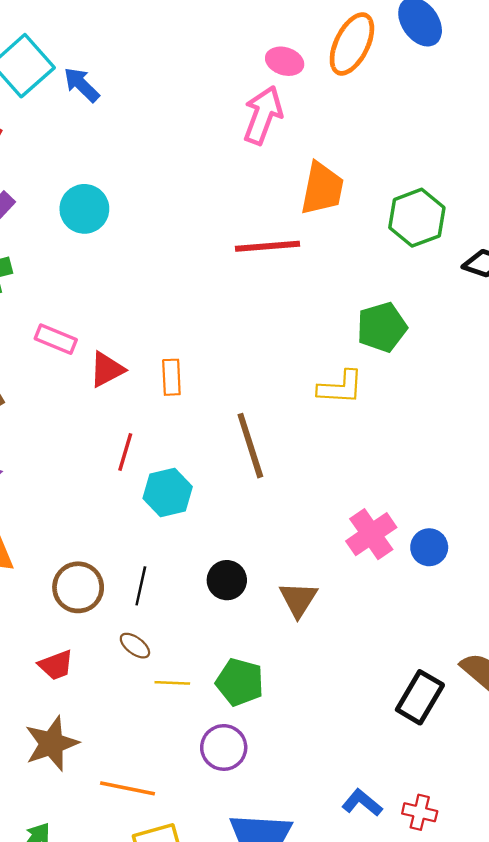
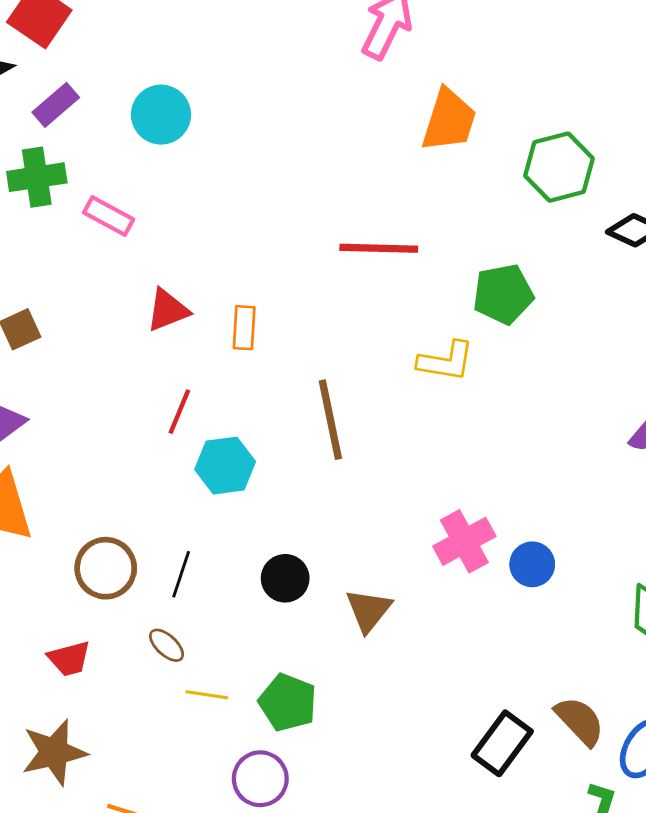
red line: (268, 246) -> (379, 248), moved
pink rectangle: (56, 339) -> (109, 216), moved

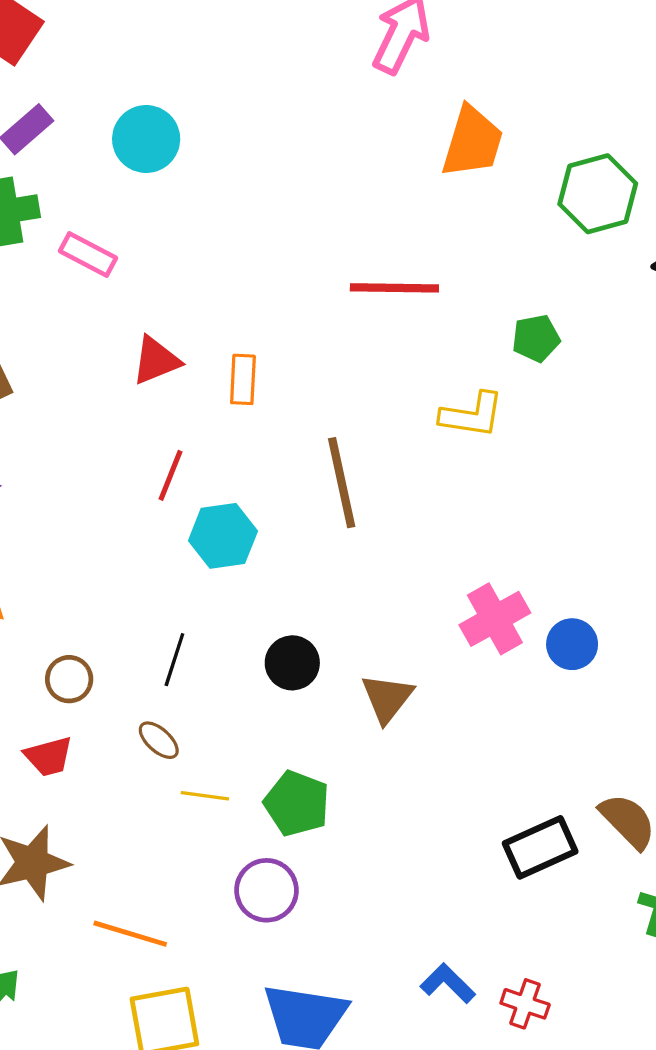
green pentagon: (503, 294) -> (536, 338), size x0.7
brown circle: (106, 568) -> (69, 679), moved, size x0.7
black rectangle: (502, 743) -> (540, 847), turned 30

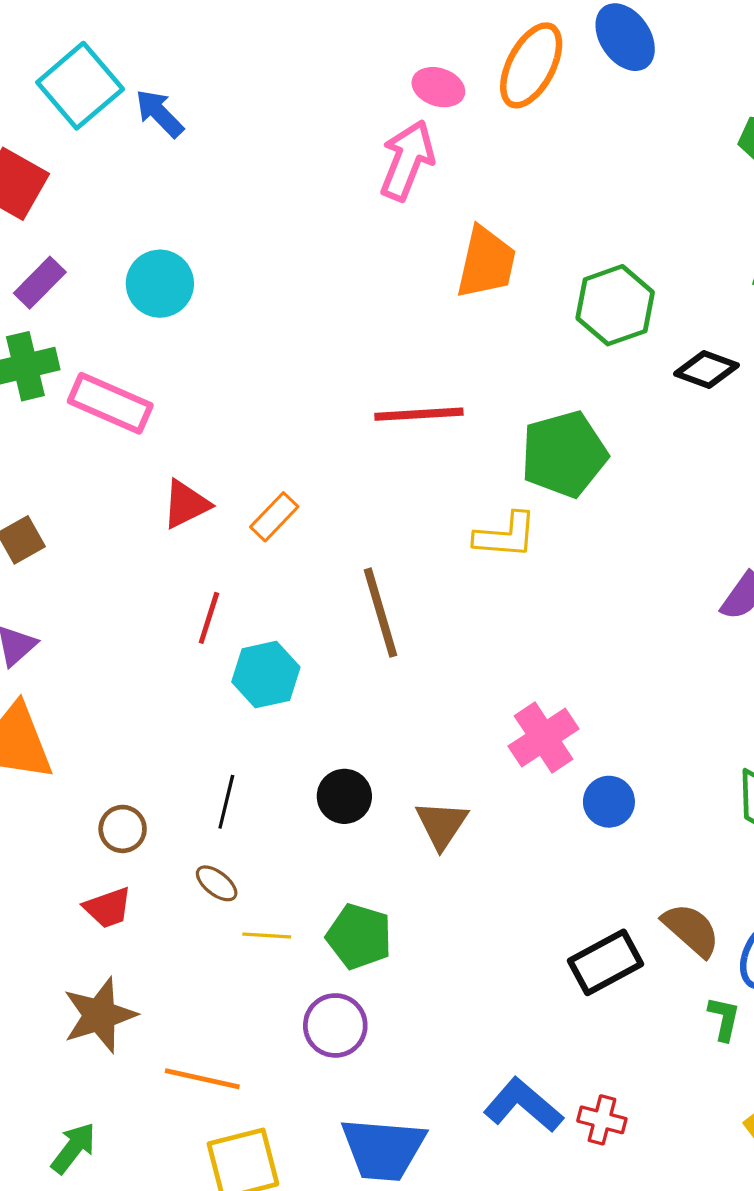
pink rectangle: (88, 254) -> (110, 403), size x1.4
green pentagon: (536, 338) -> (564, 454), size x1.8
orange rectangle: (243, 379) -> (274, 517), turned 45
blue circle: (572, 644) -> (609, 802), moved
blue L-shape: (448, 983) -> (523, 1105), size x1.4

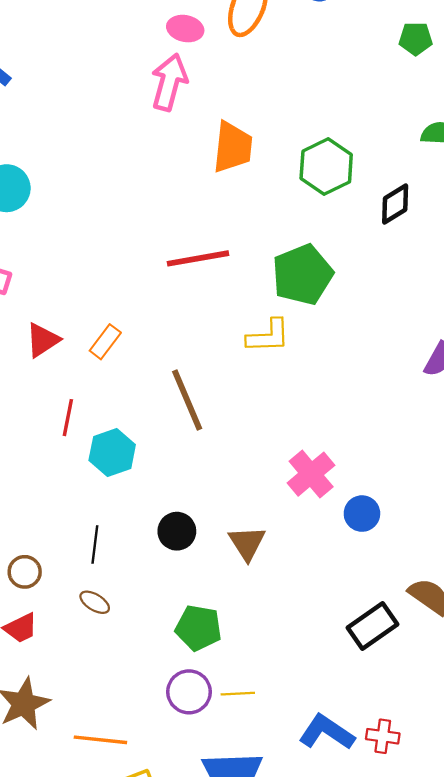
black diamond: (706, 370) -> (395, 204), turned -45
yellow line: (267, 936) -> (238, 694), moved

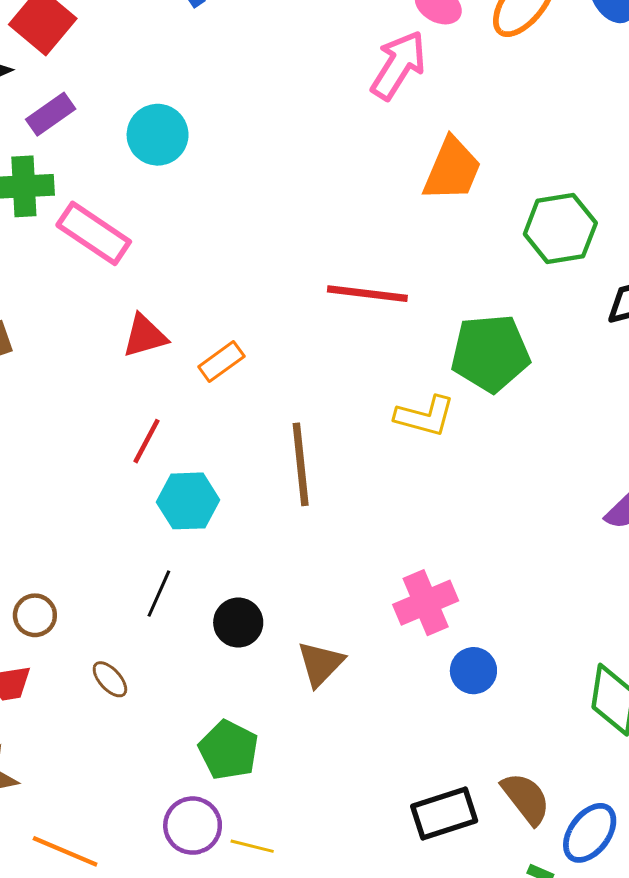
black line: (95, 544) -> (159, 594), moved

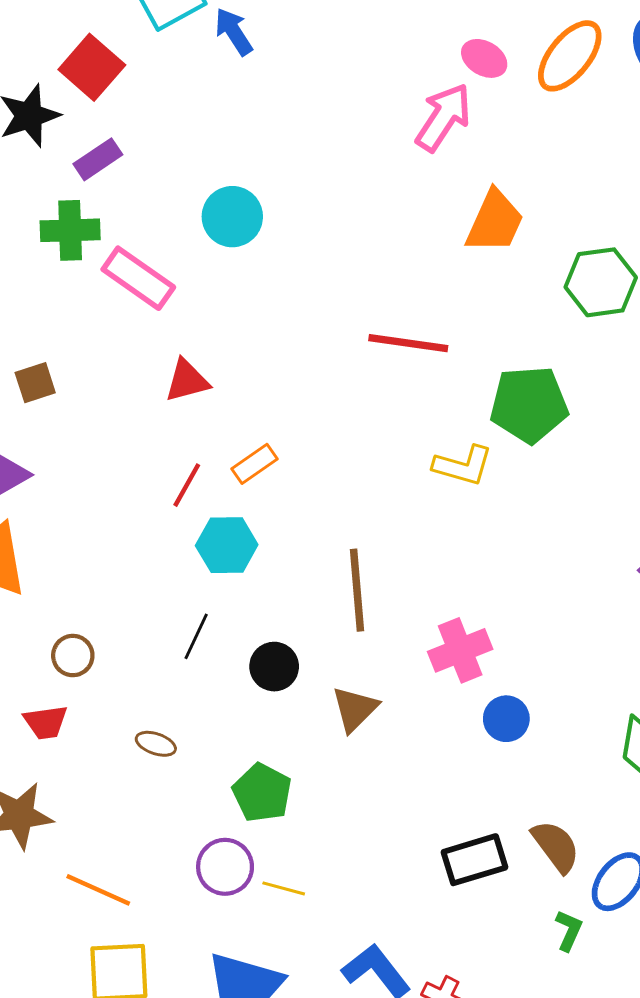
cyan circle: (158, 135) -> (232, 217), moved
orange rectangle: (221, 362) -> (254, 464), moved
brown line: (301, 464) -> (357, 590), moved
brown ellipse: (110, 679) -> (156, 744), moved, turned -30

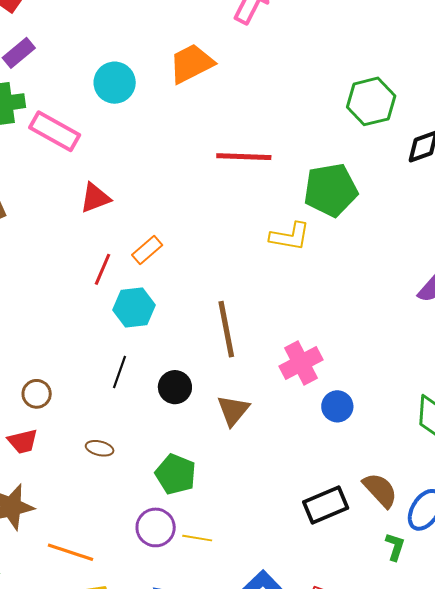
orange trapezoid: (495, 222) -> (191, 64), moved, turned -135

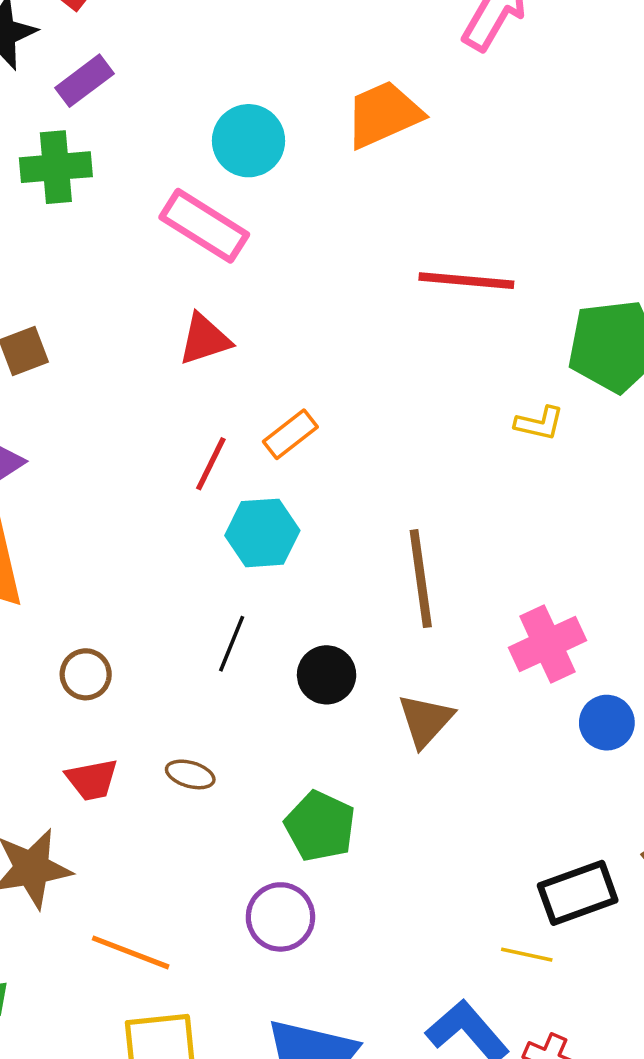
pink rectangle: (55, 131) -> (204, 226), moved
yellow L-shape: (290, 236) -> (539, 423), size x0.7
red trapezoid: (23, 441) -> (92, 780), moved
yellow line: (197, 538) -> (527, 955), moved

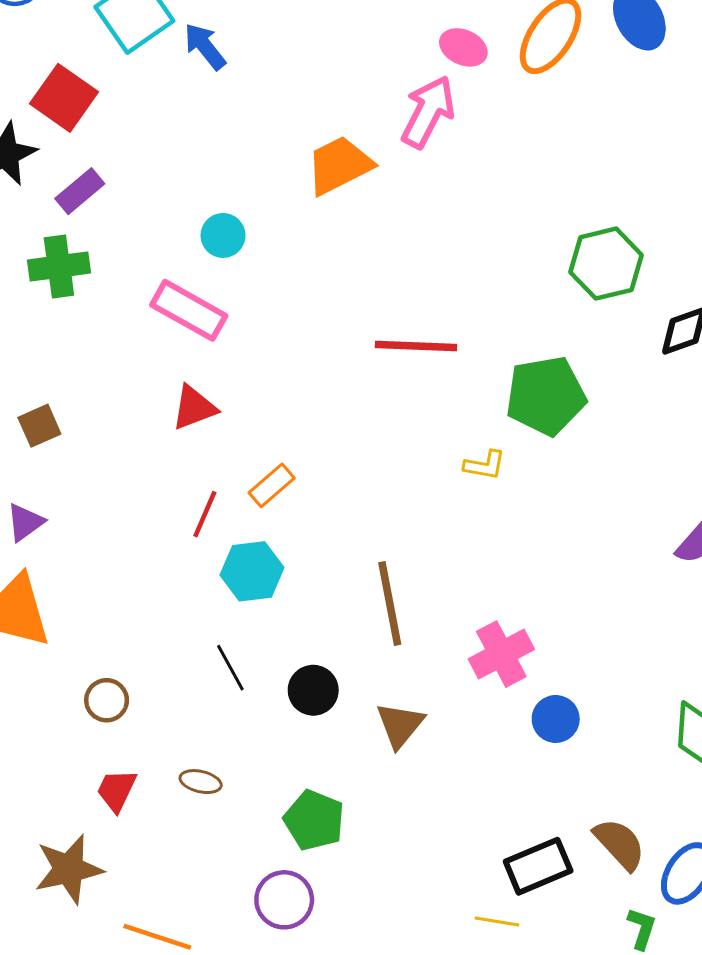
orange trapezoid: (384, 114) -> (339, 165), moved
cyan circle: (249, 141) -> (223, 235), size x0.7
black line: (232, 644) -> (230, 668), turned -48
red trapezoid: (92, 780) -> (117, 790), turned 129

